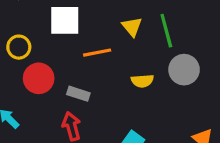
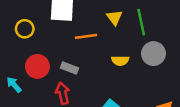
red circle: (39, 78) -> (37, 66), moved

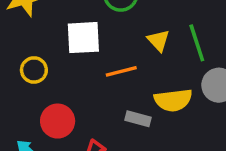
yellow semicircle: (120, 61) -> (173, 100), size x1.5
gray rectangle: (70, 68) -> (138, 119), moved

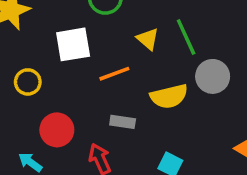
gray rectangle: (138, 119) -> (123, 122), moved

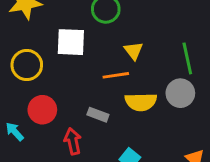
green line: (186, 37) -> (187, 58), moved
orange line: (114, 74) -> (116, 75), moved
yellow circle: (28, 82) -> (27, 65), size x1.4

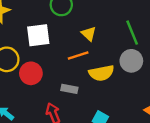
red circle: (42, 110) -> (31, 73), moved

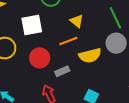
red circle: (31, 73) -> (40, 58), moved
gray rectangle: (69, 89) -> (62, 71), turned -32

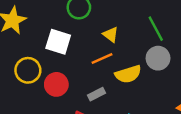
white square: (32, 25) -> (58, 42), turned 30
red circle: (40, 58) -> (56, 84), moved

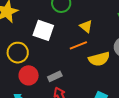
red circle: (56, 84) -> (29, 75), moved
gray rectangle: (97, 94) -> (55, 76), moved

